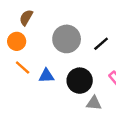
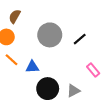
black circle: (80, 81) -> (48, 89), moved
gray triangle: (94, 103) -> (73, 91), turned -32

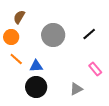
black line: (80, 39) -> (89, 34), moved
black circle: (48, 89) -> (36, 87), moved

